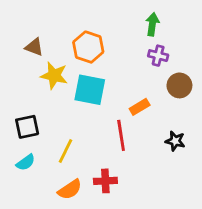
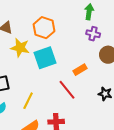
cyan square: (90, 90) -> (45, 58), turned -30
red line: (121, 135) -> (67, 90), turned -30

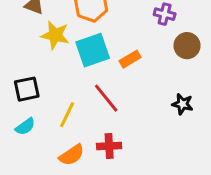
orange rectangle: (80, 70) -> (130, 59), moved
red line: (67, 90) -> (106, 98), moved

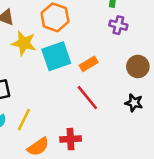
brown circle: (187, 46) -> (138, 66), moved
red line: (106, 98) -> (87, 98), moved
yellow line: (67, 115) -> (24, 120), moved

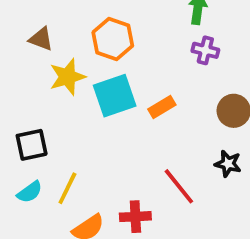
yellow star: (24, 43) -> (67, 77), turned -30
red line: (87, 98) -> (179, 186), moved

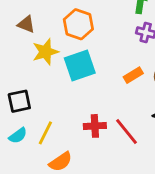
orange rectangle: (162, 107) -> (133, 75), moved
red cross: (135, 217) -> (95, 126), moved

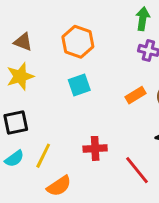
yellow star: (45, 52) -> (20, 76), moved
cyan square: (80, 65) -> (79, 85), size x0.7
red line: (126, 131) -> (137, 170), moved

